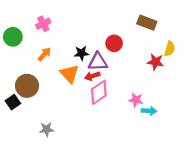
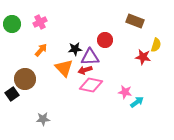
green circle: (13, 37) -> (12, 24), moved
pink diamond: (99, 92) -> (91, 85), turned 45
cyan arrow: (149, 111) -> (137, 102), turned -40

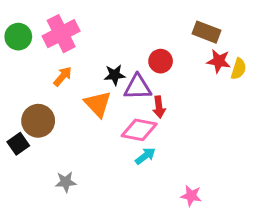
pink cross: (40, 22) -> (61, 34), size x1.6
red star: (143, 57) -> (219, 61), moved
red arrow: (85, 70) -> (159, 107), moved, turned -80
pink star: (125, 92) -> (191, 196), moved
cyan arrow: (137, 102) -> (145, 156), moved

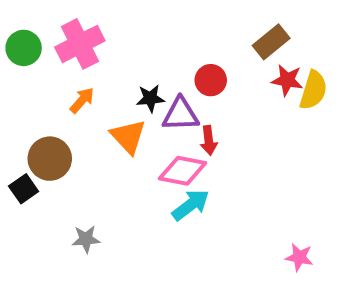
brown rectangle: (206, 32) -> (271, 42), turned -60
yellow semicircle: (239, 69) -> (313, 90), size x1.4
cyan arrow: (145, 156) -> (191, 205), size x1.4
pink star: (191, 196) -> (299, 257), moved

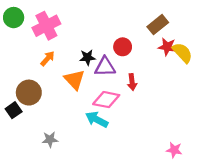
green circle: (24, 48) -> (14, 18), moved
yellow semicircle: (313, 90) -> (182, 53), turned -60
red arrow: (209, 140) -> (132, 82), moved
cyan arrow: (191, 205) -> (97, 120), moved, turned -115

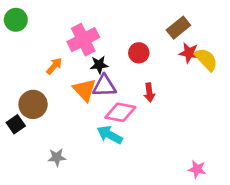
pink cross: (46, 26) -> (83, 40), moved
purple triangle: (105, 67) -> (104, 86), moved

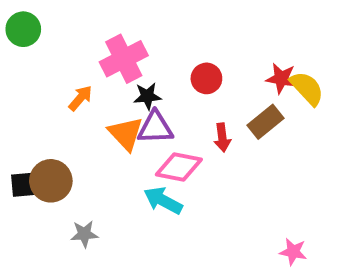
brown rectangle: (178, 28) -> (266, 122), moved
brown circle: (33, 104) -> (51, 181), moved
black square: (16, 124) -> (23, 185), turned 30

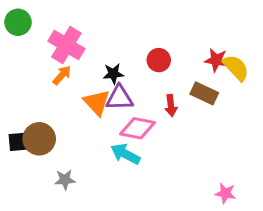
pink cross: (124, 59) -> (66, 45), moved, turned -32
brown rectangle: (266, 122) -> (204, 93), turned 64

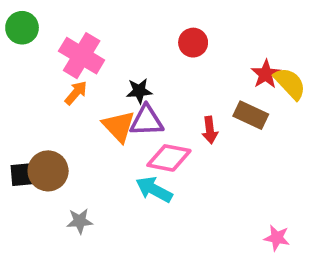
red circle: (159, 60) -> (193, 43), moved
red star: (216, 60) -> (266, 74), turned 30

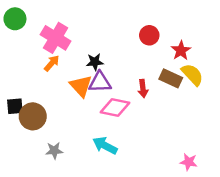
red circle: (193, 43) -> (149, 35), moved
yellow semicircle: (290, 84) -> (192, 75), moved
black square: (22, 175) -> (15, 106), moved
cyan arrow: (154, 190) -> (105, 146), moved

